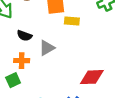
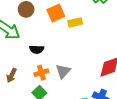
gray triangle: (47, 48) -> (63, 71), moved

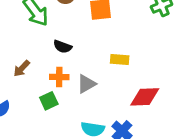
yellow rectangle: (75, 22) -> (120, 59), moved

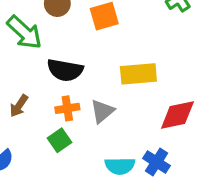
black semicircle: (63, 47) -> (65, 70), size x1.5
yellow rectangle: (120, 59) -> (138, 74), size x1.5

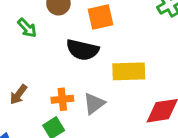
green arrow: (24, 32) -> (27, 28), size x0.6
black semicircle: (65, 70) -> (82, 50), moved

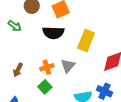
yellow rectangle: (129, 71) -> (86, 41), turned -55

